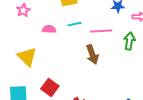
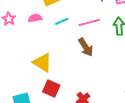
pink semicircle: (49, 29) -> (35, 18), moved
yellow triangle: (27, 57) -> (42, 62), moved

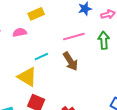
cyan line: (62, 21) -> (41, 57), moved

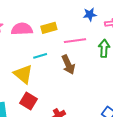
yellow rectangle: (36, 14) -> (49, 28), moved
pink semicircle: (20, 32) -> (22, 29), size x1.5

